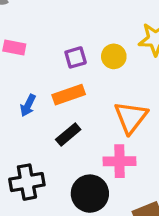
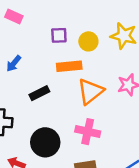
orange rectangle: (69, 95) -> (69, 66), moved
pink cross: (120, 161) -> (88, 132), moved

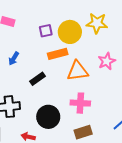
yellow circle: (88, 41) -> (70, 32), size x1.5
orange triangle: (90, 91) -> (78, 71), turned 40

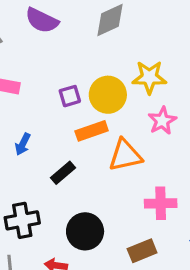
pink star: (107, 61) -> (162, 121), moved
pink cross: (80, 103) -> (161, 203), moved

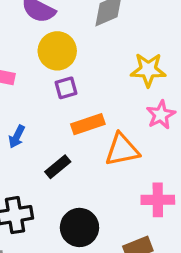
yellow circle: (108, 95) -> (57, 51), moved

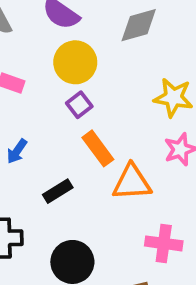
purple square: (66, 88) -> (79, 105), turned -30
orange rectangle: (88, 124) -> (98, 148), turned 64

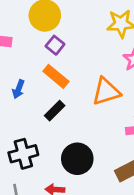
orange rectangle: (98, 148) -> (56, 76), moved

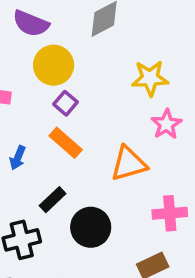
black rectangle: (55, 111) -> (53, 200), moved
black circle: (77, 159) -> (91, 227), moved

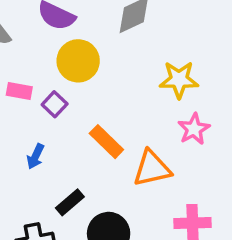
purple square: (66, 103) -> (55, 104), moved
orange rectangle: (66, 143) -> (106, 142), moved

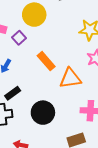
black rectangle: (70, 202) -> (13, 93), moved

